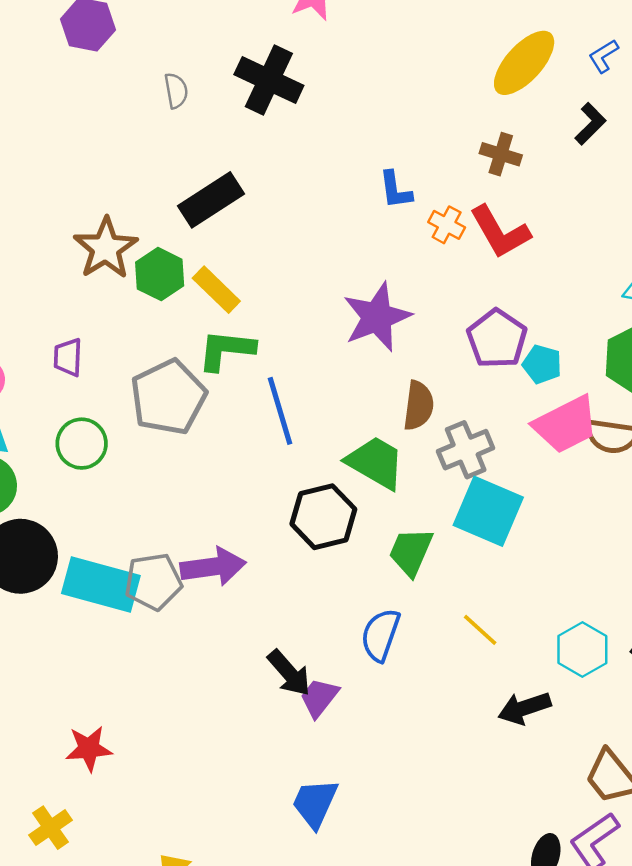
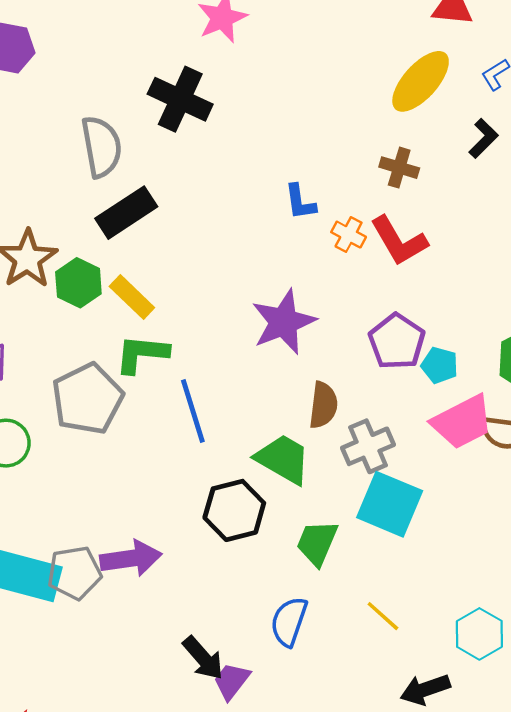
gray semicircle: (176, 91) -> (101, 147), moved, size x1.8

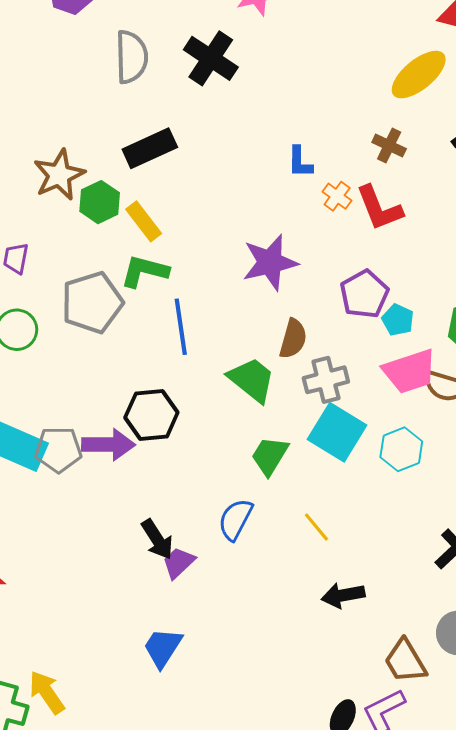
gray semicircle: (101, 147) -> (131, 57), moved
black hexagon: (234, 510) -> (151, 415), moved
cyan hexagon: (479, 634) -> (401, 449), moved

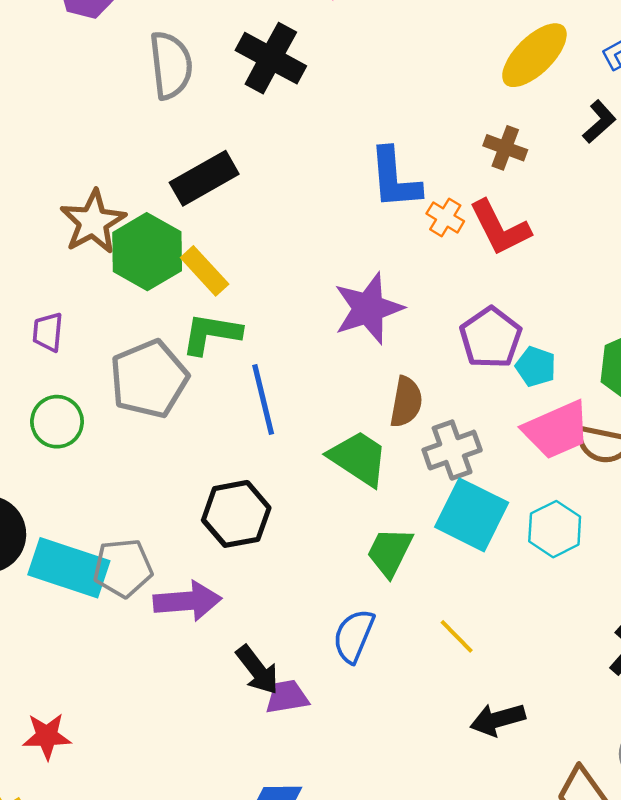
blue L-shape: (300, 162) -> (395, 179), size x1.6
green hexagon: (100, 202) -> (147, 252), size x1.4
purple arrow: (108, 445) -> (187, 601), moved
purple trapezoid: (179, 563) -> (287, 697), turned 39

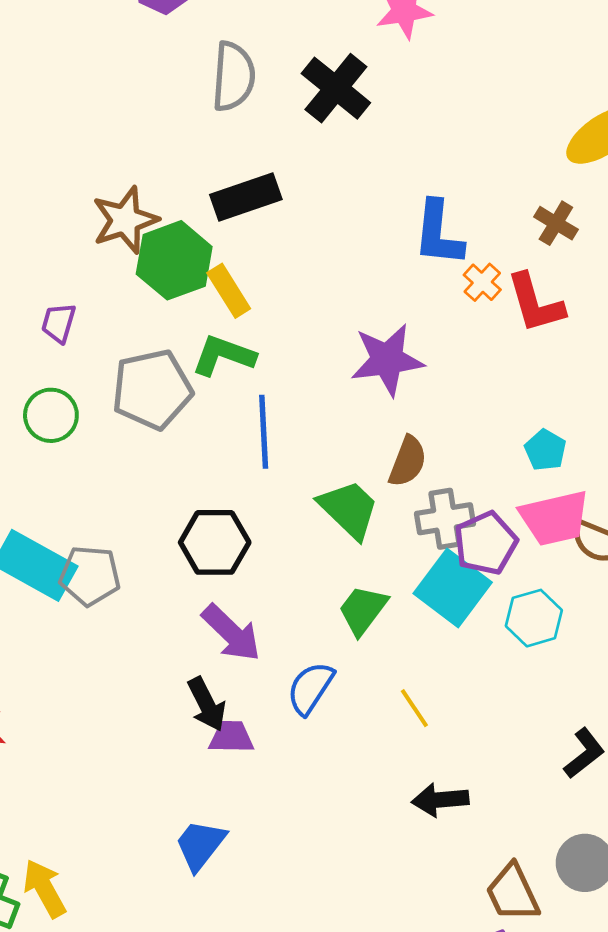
purple pentagon: (491, 338) -> (486, 543), moved
purple arrow: (187, 601) -> (231, 633), moved, turned 38

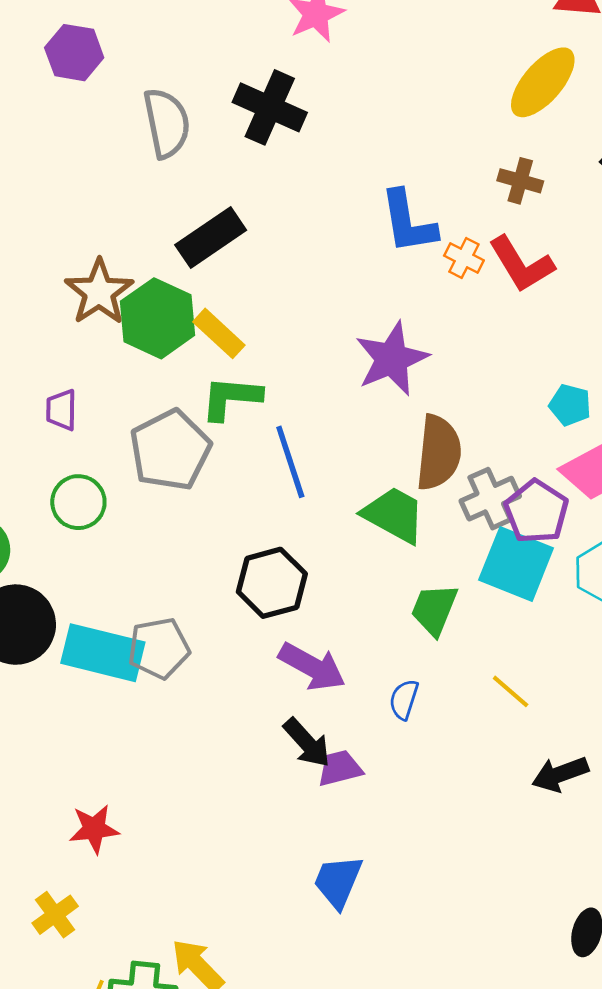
brown semicircle: (408, 461) -> (439, 453), size x1.4
blue semicircle: (310, 688) -> (404, 699), size x0.7

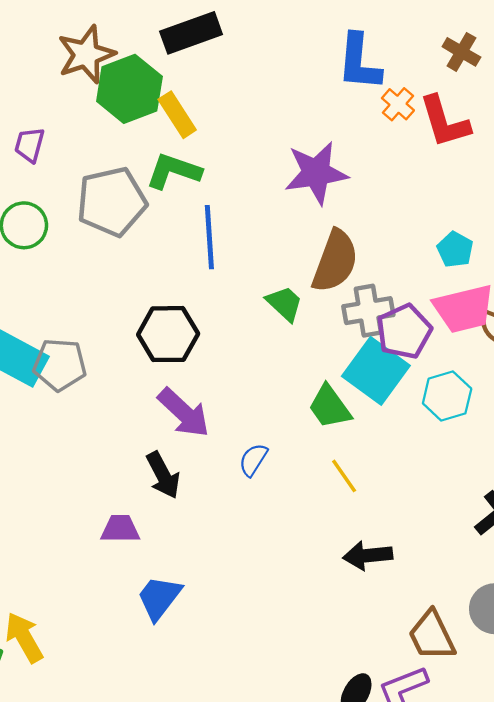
green trapezoid: (394, 515) -> (285, 304), size x0.7
green trapezoid: (434, 609) -> (330, 407), moved, turned -72
purple trapezoid: (340, 768) -> (120, 529), moved

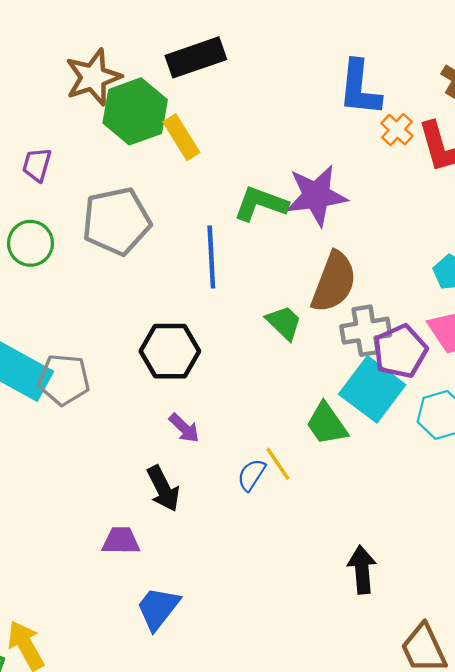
green L-shape: (174, 171) -> (261, 204), moved
purple arrow: (184, 413) -> (184, 428), size x0.6
yellow line: (344, 476) -> (278, 464), moved
black arrow: (368, 556) -> (362, 570), turned 90

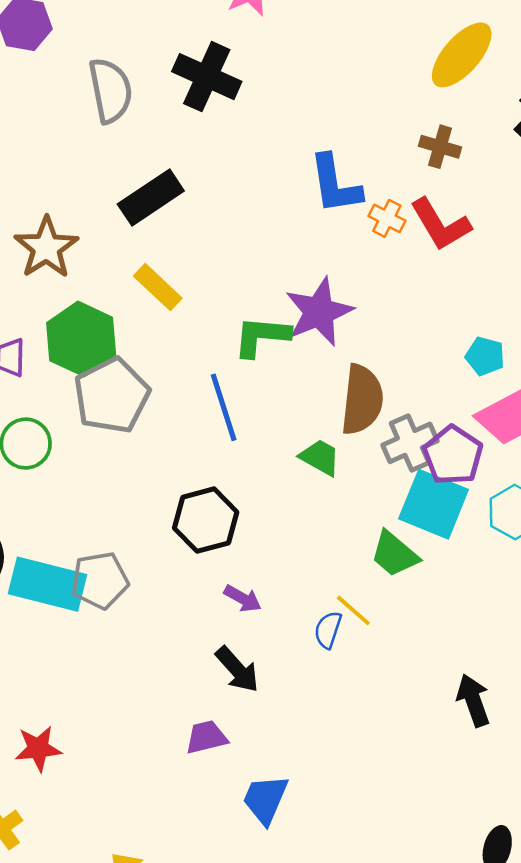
green hexagon: (135, 111) -> (81, 339), moved

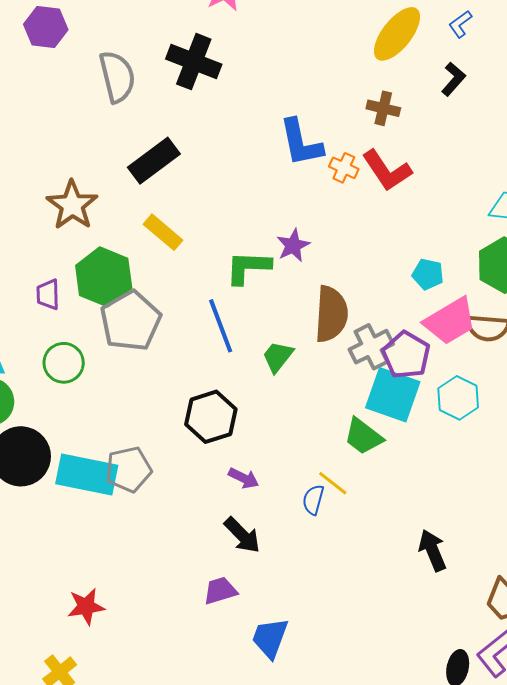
purple star: (319, 312) -> (293, 245), size x0.6
green trapezoid: (320, 457) -> (278, 357), moved, turned -78

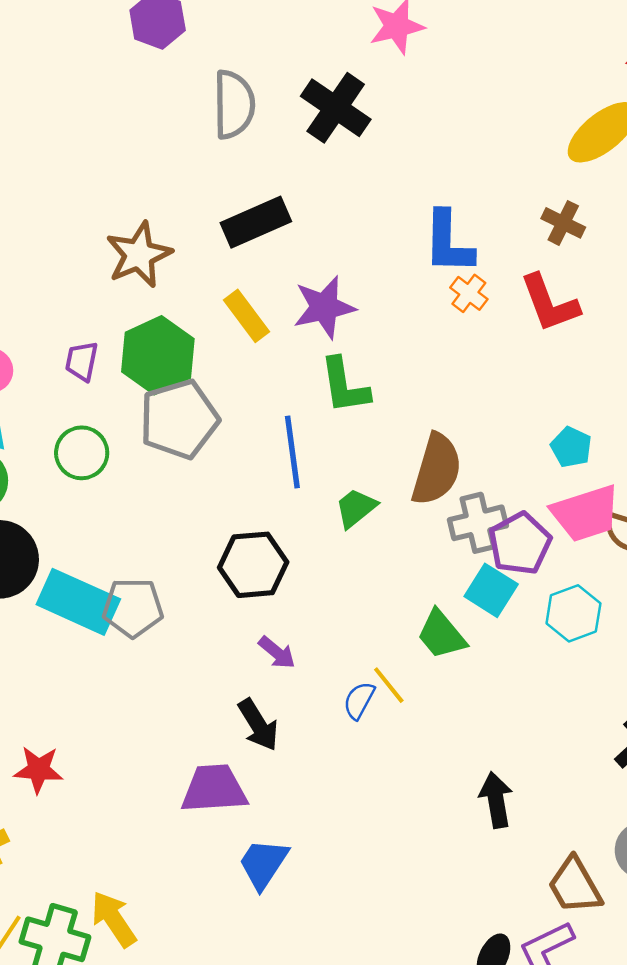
orange cross: (344, 168) -> (469, 293), moved
purple star: (293, 245) -> (324, 307), moved, size x1.4
green L-shape: (248, 267) -> (345, 386), turned -114
cyan square: (393, 395) -> (491, 590), size x0.7
purple trapezoid: (220, 591) -> (214, 789), size x1.5

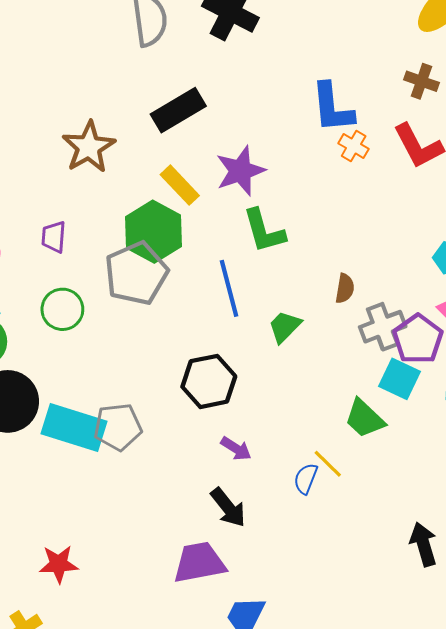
green hexagon: (158, 355) -> (153, 232), moved
brown semicircle: (437, 469) -> (345, 288), size x0.5

